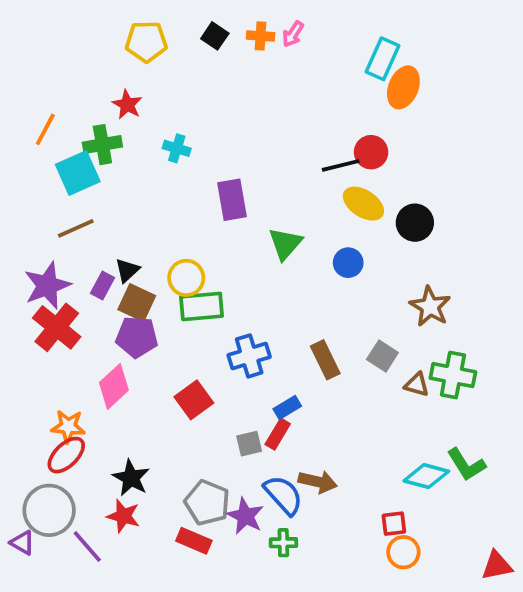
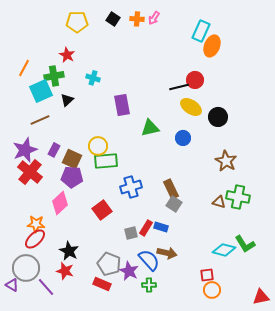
green triangle: (285, 244) -> (150, 128), turned 36
black triangle: (127, 270) -> (67, 100), moved
gray square: (382, 356) -> (174, 204), moved
blue rectangle: (287, 407) -> (161, 227), moved, turned 48

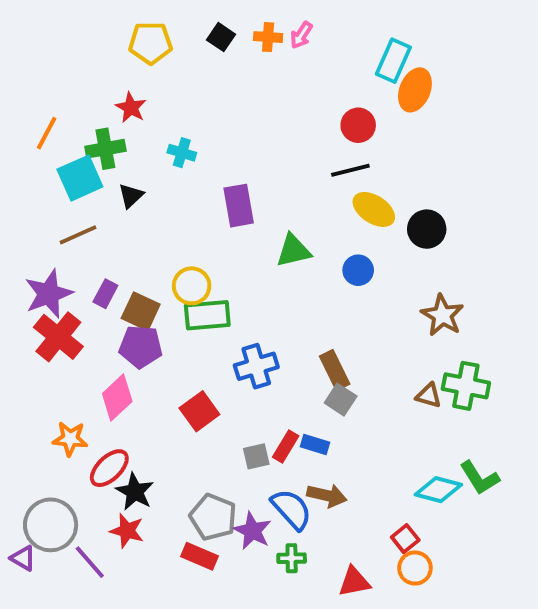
red circle: (195, 80) -> (358, 125), moved
red ellipse: (35, 239) -> (109, 468), moved
red square: (207, 275) -> (405, 539), turned -32
red triangle: (261, 297) -> (354, 582), moved

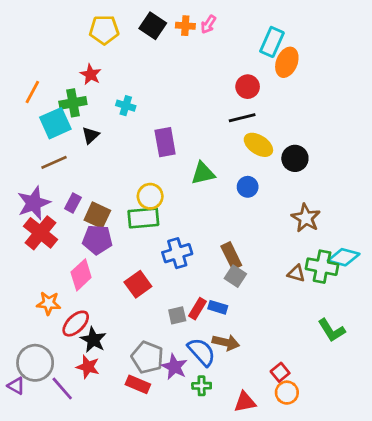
black square: (221, 37) -> (153, 26), size x1.4
yellow circle: (192, 286) -> (150, 196), moved
cyan diamond: (438, 490) -> (344, 257), moved

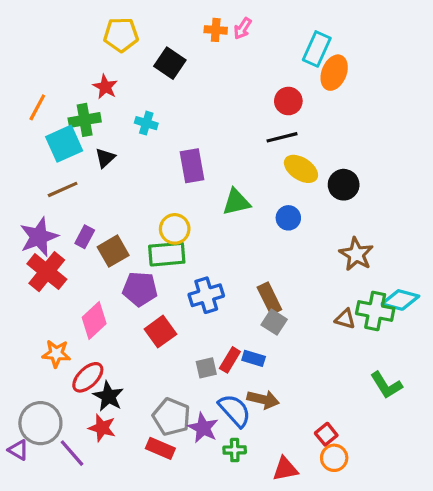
black square: (153, 26) -> (170, 63), moved
brown square: (97, 215) -> (113, 251), turned 35
purple pentagon: (97, 240) -> (140, 289), moved

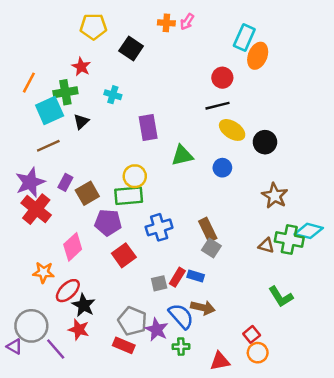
green L-shape: (386, 385) -> (281, 297), moved

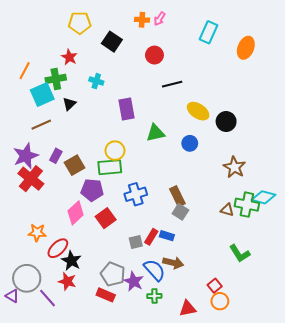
orange ellipse: (258, 56) -> (246, 48), moved
red circle: (222, 78) -> (154, 55), moved
black line: (217, 106) -> (172, 84), moved
pink diamond: (73, 247) -> (76, 213), moved

